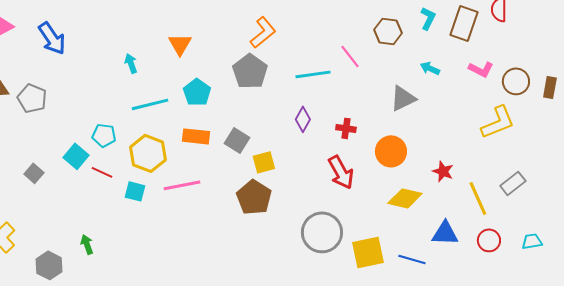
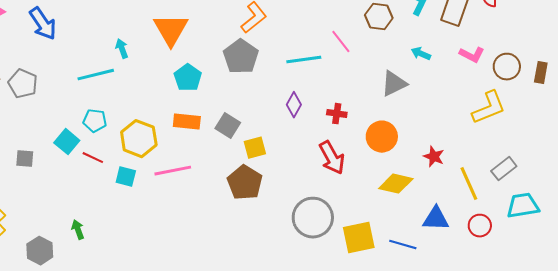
orange triangle: (180, 44) -> (171, 30), size x1.5
cyan line: (150, 104) -> (96, 75), moved
gray square: (34, 173) -> (25, 159), turned -36
cyan trapezoid: (532, 241) -> (523, 206), moved, size x1.6

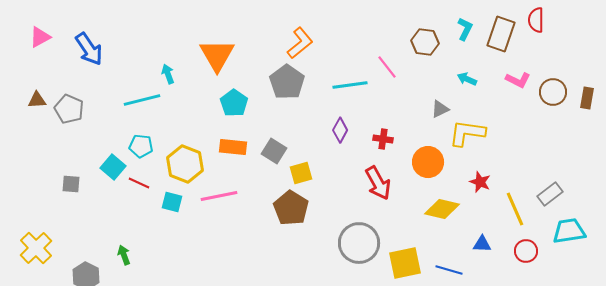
gray triangle: (394, 84) -> (440, 109), size x0.7
yellow L-shape: (489, 108) -> (467, 133), moved, turned -150
blue triangle: (436, 219) -> (482, 244), size x0.7

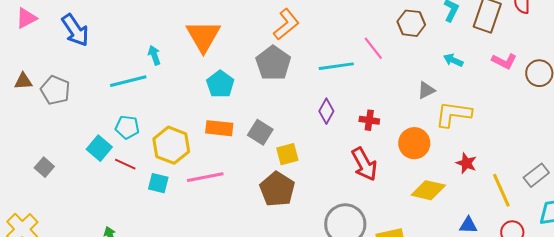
gray square: (71, 184) -> (44, 167), moved, turned 36

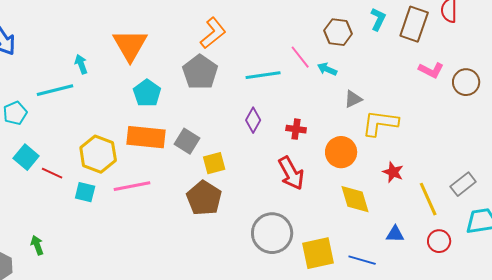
cyan arrow: (453, 60) -> (327, 69), moved
cyan pentagon: (127, 127) -> (15, 113), moved, turned -30
orange rectangle: (219, 128) -> (146, 137), size x1.4
yellow diamond: (428, 190) -> (355, 199), turned 60

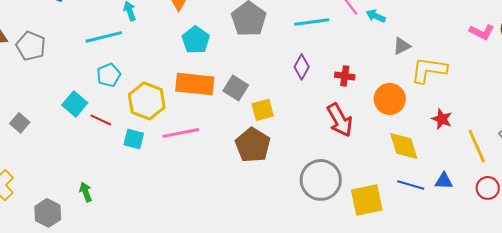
pink L-shape: (431, 70) -> (482, 32), moved
cyan pentagon: (15, 113) -> (109, 75), moved
blue line: (362, 260) -> (411, 185), moved

